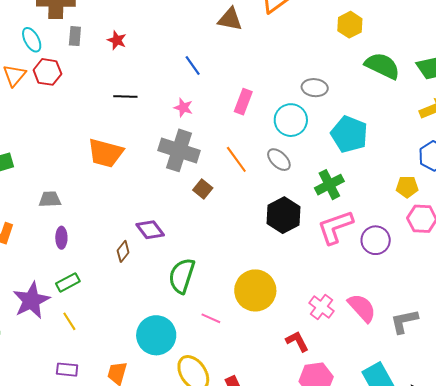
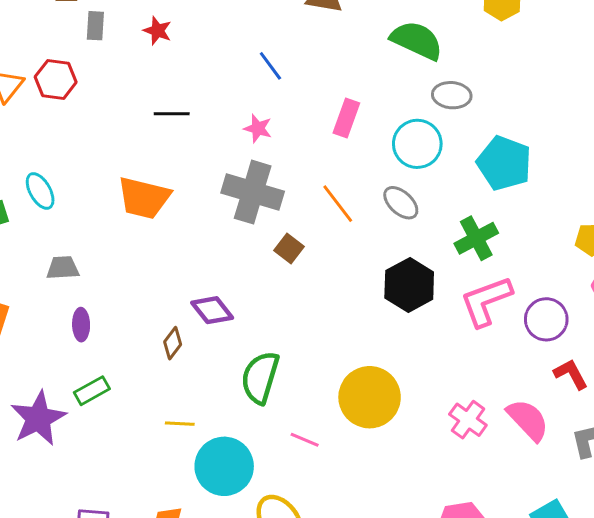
cyan ellipse: (32, 40) -> (40, 191), moved
green semicircle: (382, 66) -> (417, 40), moved
yellow line: (69, 321) -> (180, 424), moved, turned -54
red L-shape: (297, 341) -> (571, 374), moved

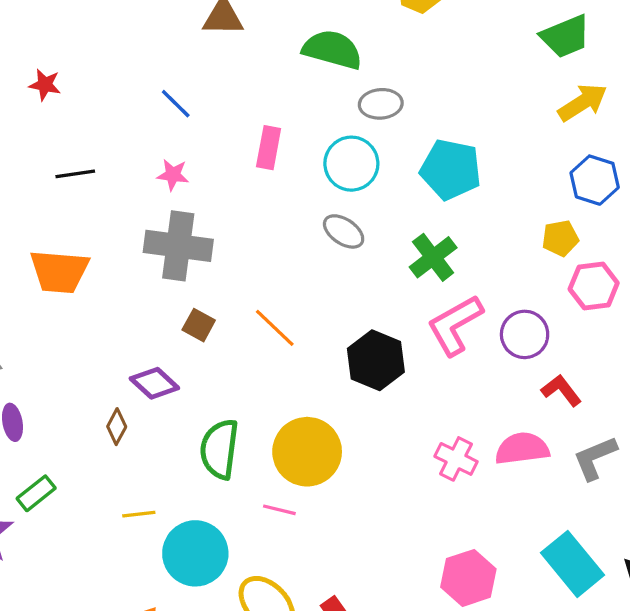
orange line: (338, 204) -> (275, 328), moved
brown square: (289, 249) -> (199, 325), moved
black hexagon: (409, 285) -> (376, 360), moved
yellow circle: (370, 397) -> (307, 452), moved
pink semicircle: (528, 420) -> (522, 449), turned -45

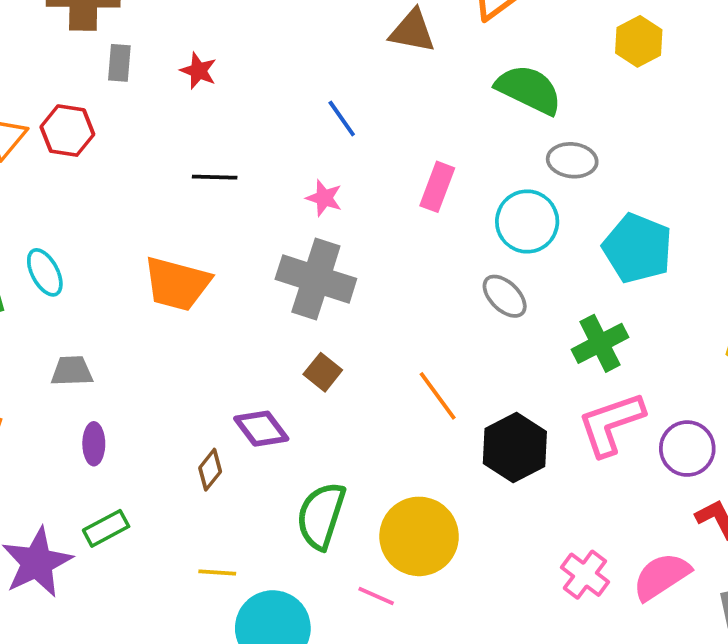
orange line: (275, 328) -> (438, 396), moved
pink semicircle: (522, 449) -> (661, 576), turned -36

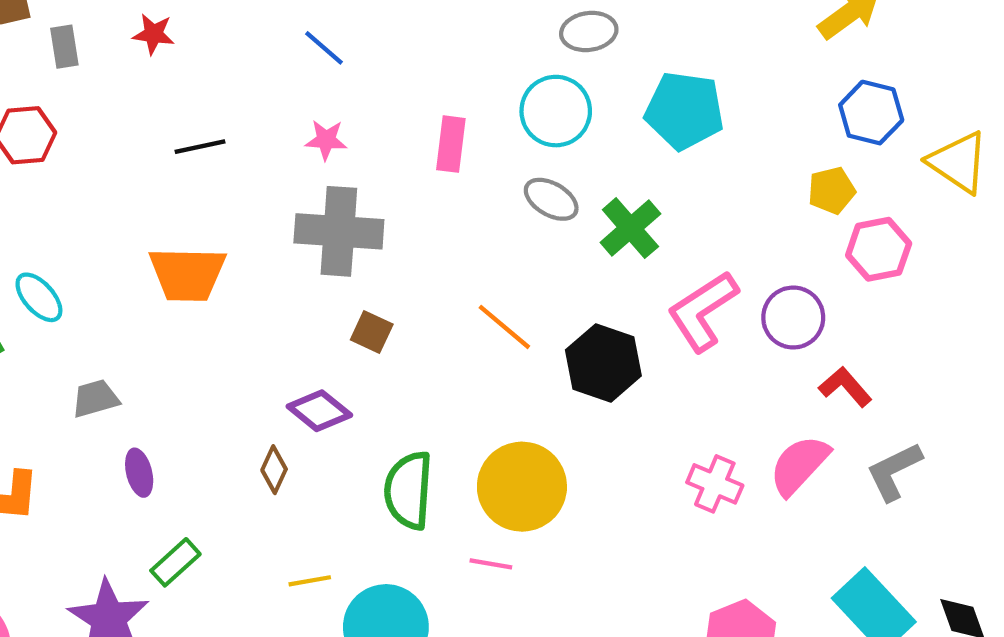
pink rectangle: (437, 187) -> (451, 144), moved
green cross: (600, 343) -> (630, 228), moved

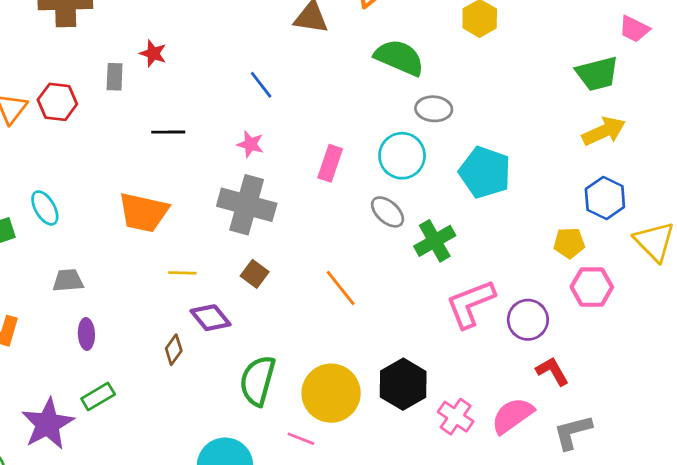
gray rectangle: (64, 47) -> (115, 77), moved
black hexagon: (603, 363) -> (403, 384), moved
yellow line: (310, 581) -> (182, 273), moved

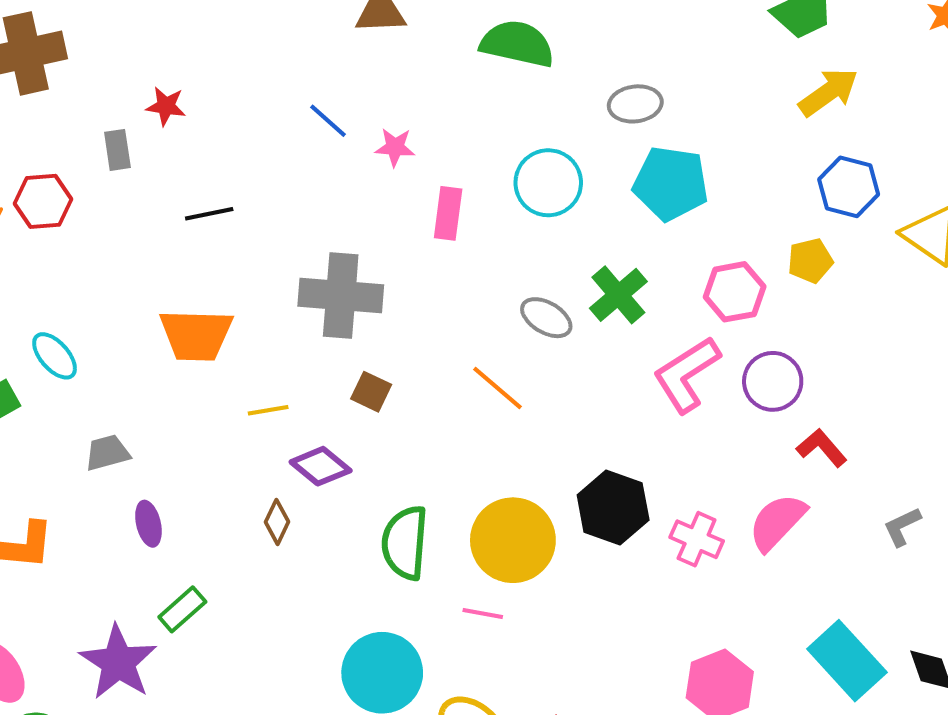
gray ellipse: (434, 109) -> (635, 104), moved
pink star: (250, 144) -> (395, 147), moved
gray ellipse: (388, 212) -> (546, 318), moved
pink hexagon: (592, 287) -> (735, 292), moved
gray L-shape: (573, 432) -> (902, 527), moved, size x0.7

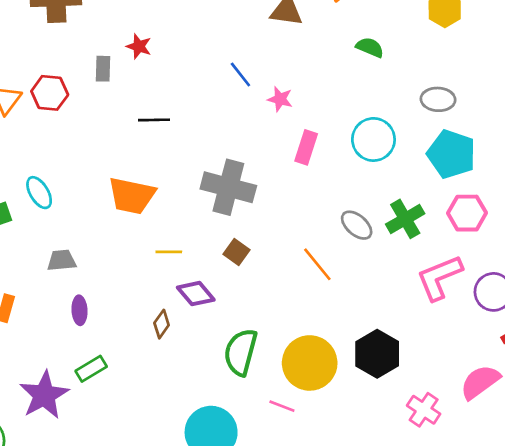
green semicircle: (517, 44) -> (370, 47), size x0.6
pink hexagon: (735, 292) -> (467, 213), moved
pink cross: (697, 539) -> (424, 410), moved

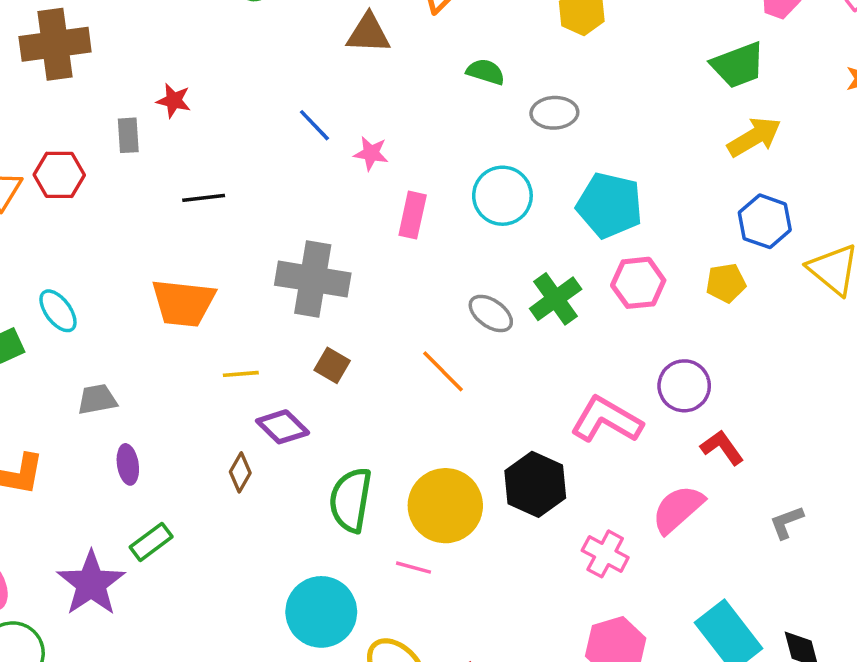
gray ellipse: (438, 99) -> (554, 113), moved
pink L-shape: (439, 277) -> (606, 420), moved, turned 58

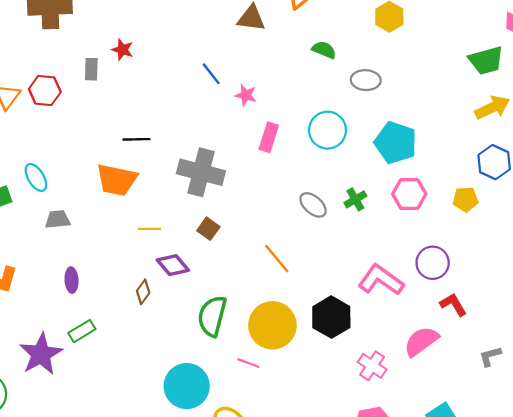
black line: (204, 198) -> (136, 139), moved
green cross: (556, 299) -> (355, 199), size x0.7
orange line: (443, 371) -> (277, 259), moved
gray trapezoid: (97, 399) -> (58, 219), moved

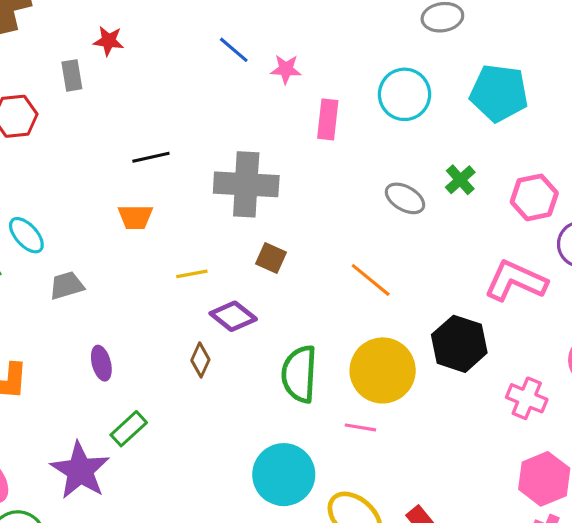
orange trapezoid: (117, 180) -> (135, 217), size x0.6
pink hexagon: (409, 194) -> (534, 197), moved

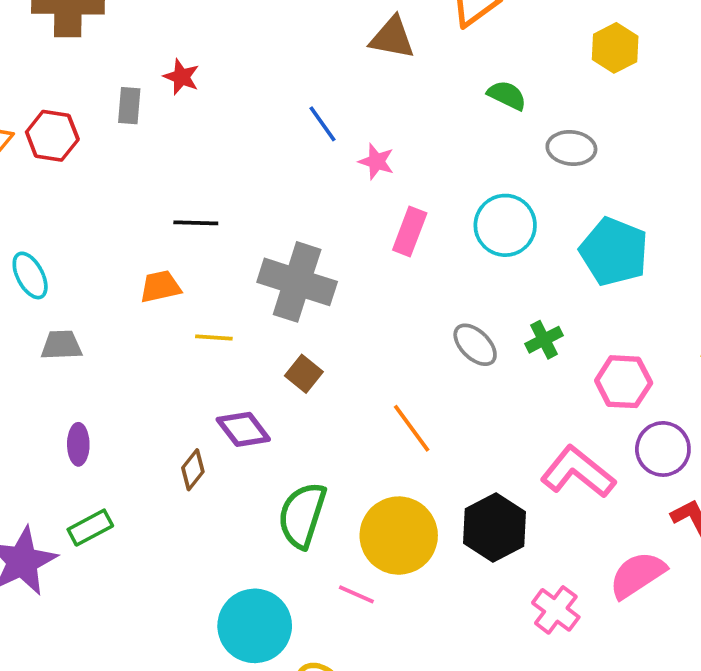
orange trapezoid: (135, 217) -> (160, 287), turned 153
yellow line: (192, 274) -> (214, 337), moved

